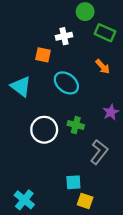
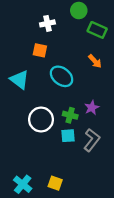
white cross: (64, 36) -> (47, 23), moved
purple star: (111, 112) -> (92, 108), moved
cyan square: (73, 182) -> (68, 136), moved
yellow square: (85, 201) -> (55, 183), moved

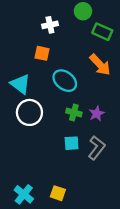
orange arrow: (95, 61) -> (100, 65), size x1.5
green cross: (70, 115) -> (74, 112), moved
white circle: (41, 120) -> (29, 112), moved

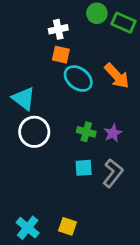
green rectangle: (102, 32) -> (124, 23), moved
orange square: (42, 53) -> (61, 55), moved
cyan ellipse: (65, 81) -> (78, 79), moved

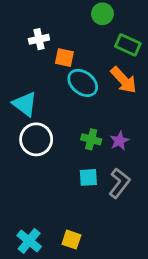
green rectangle: (124, 23) -> (128, 45), moved
white cross: (58, 29) -> (39, 39), moved

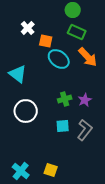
white cross: (39, 39) -> (28, 28), turned -32
green rectangle: (128, 45) -> (77, 32), moved
white circle: (36, 139) -> (26, 111), moved
green cross: (91, 139) -> (65, 99), turned -32

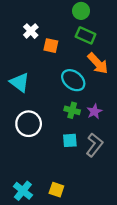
cyan ellipse: (59, 59) -> (73, 80), moved
green cross: (65, 99) -> (72, 110), turned 32

